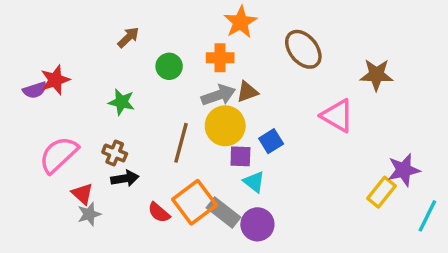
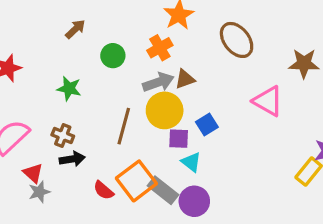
orange cross: (220, 58) -> (160, 48), turned -30

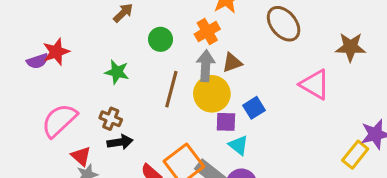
gray arrow: (158, 82) -> (206, 66), turned -68
brown line: (124, 126) -> (171, 89), moved

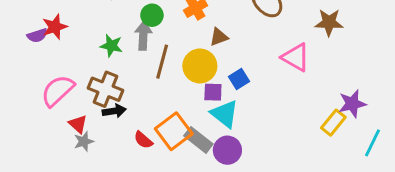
gray arrow: (206, 66) -> (143, 36), moved
brown cross: (111, 119) -> (106, 89), size x1.6
cyan triangle: (238, 145) -> (225, 114), size x1.5

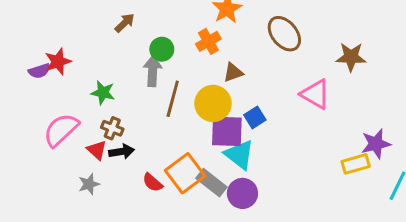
green star: (111, 46) -> (103, 93), moved
brown cross: (106, 89) -> (112, 128), size x0.6
purple square: (213, 92) -> (227, 131), size x1.6
yellow rectangle: (333, 123) -> (356, 164), turned 35
red triangle: (78, 124) -> (97, 150), moved

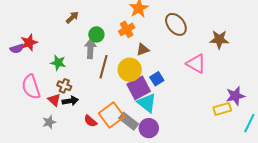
pink semicircle: (61, 130) -> (31, 87), turned -65
purple square: (227, 131) -> (139, 88), turned -30

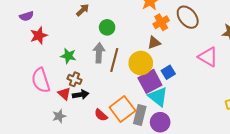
orange cross: (127, 29) -> (161, 22), moved
purple semicircle: (17, 49) -> (27, 16), moved
gray arrow: (90, 49) -> (99, 53), moved
gray rectangle: (129, 121) -> (140, 115), turned 66

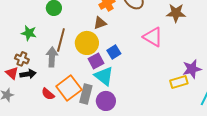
gray arrow: (99, 53) -> (52, 57), moved
green star: (68, 56) -> (29, 33), moved
purple square: (150, 81) -> (96, 61), size x0.7

